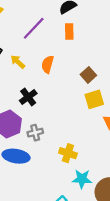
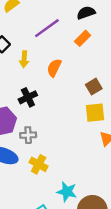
orange rectangle: (69, 32) -> (83, 38), turned 35
yellow arrow: (18, 62) -> (24, 59), turned -140
yellow cross: (68, 153) -> (39, 164), moved

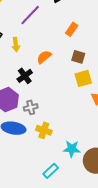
orange rectangle: (83, 38) -> (72, 29), moved
orange semicircle: (54, 68) -> (44, 57), moved, turned 35
brown square: (94, 87) -> (78, 57), turned -32

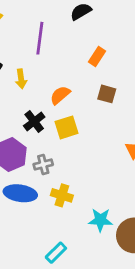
purple line: (30, 15) -> (40, 38), turned -35
yellow square: (83, 78) -> (67, 127), moved
cyan rectangle: (51, 171) -> (56, 253), moved

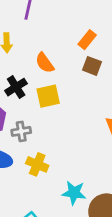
orange rectangle: (97, 56) -> (87, 40), moved
orange semicircle: (60, 95) -> (45, 63), turned -90

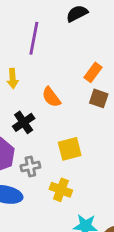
yellow square: (48, 96) -> (70, 149), moved
yellow cross: (37, 164) -> (61, 190), moved

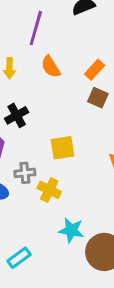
orange semicircle: (51, 97) -> (51, 67), moved
gray cross: (30, 167) -> (25, 173), moved

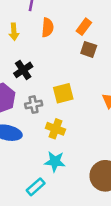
orange semicircle: (51, 67) -> (48, 27), turned -138
gray cross: (25, 173) -> (34, 105), moved
cyan star: (71, 230) -> (55, 162), moved

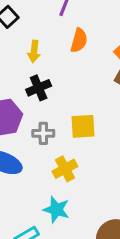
yellow arrow: (14, 32) -> (34, 51), moved
yellow cross: (55, 129) -> (65, 169), turned 30

